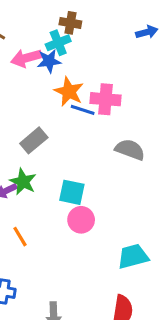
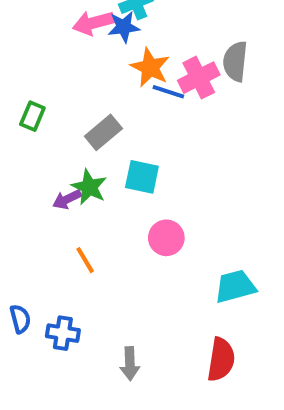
pink cross: (106, 99) -> (199, 78), turned -32
gray semicircle: (130, 150) -> (235, 61), moved, turned -104
cyan square: (72, 192) -> (142, 177), moved

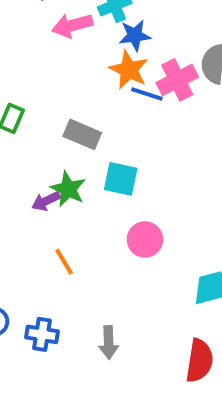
blue star: (124, 27) -> (135, 35), moved
gray rectangle: (103, 132) -> (82, 134), turned 63
gray arrow: (130, 364) -> (109, 342), moved

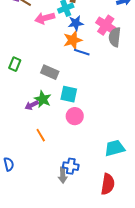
orange star: (129, 70) -> (73, 40), turned 30
pink cross: (177, 80) -> (106, 25), moved, turned -30
pink circle: (145, 239) -> (75, 116), moved
blue cross: (42, 334) -> (71, 166), moved

